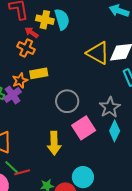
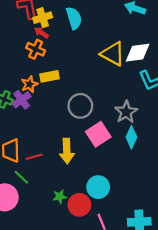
yellow cross: (45, 20) -> (43, 18), moved, turned -30
red line: (22, 172) -> (34, 157), moved

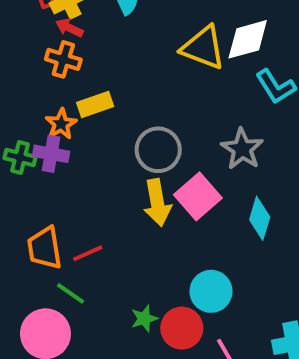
purple cross: (22, 100) -> (51, 154), turned -36
cyan diamond: (131, 137) -> (260, 218), moved
yellow arrow: (67, 151) -> (157, 203), moved

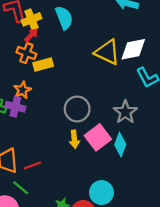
red arrow: (69, 28) -> (31, 35), turned 104
yellow rectangle: (95, 104) -> (43, 65), moved
yellow arrow: (157, 203) -> (74, 139), size x0.7
cyan diamond: (260, 218) -> (120, 145), moved

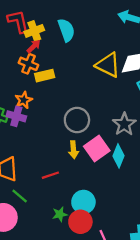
red line: (32, 165) -> (50, 175), moved
cyan circle: (101, 193) -> (83, 202), moved

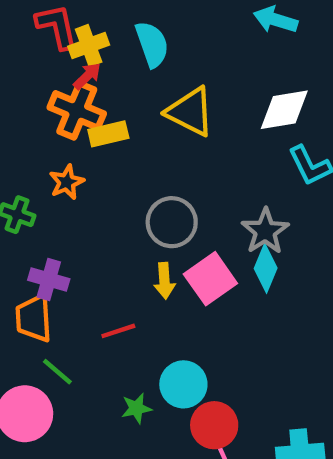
orange cross: (28, 64) -> (77, 111), size x1.4
yellow triangle: (108, 65) -> (190, 112), moved
purple cross: (16, 116) -> (49, 280), moved
cyan diamond: (119, 156) -> (266, 268), moved
red circle: (80, 222) -> (214, 425), moved

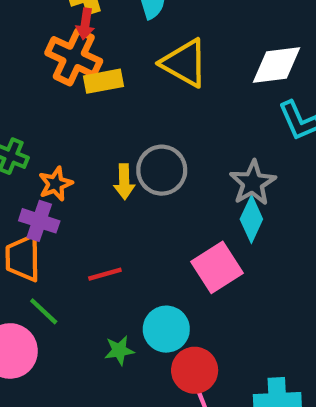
red arrow: (87, 76) -> (85, 24), turned 140
orange star: (67, 182) -> (55, 184), moved
pink square: (210, 279) -> (217, 267), moved
yellow arrow: (164, 281) -> (124, 182), moved

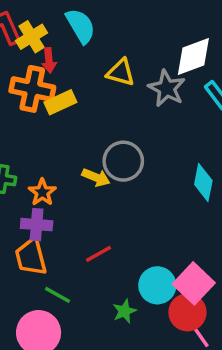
red arrow: (85, 24) -> (49, 60), moved
yellow triangle: (185, 63) -> (121, 72), size x0.7
yellow arrow: (124, 182) -> (96, 177), turned -52
gray star: (253, 183) -> (167, 88), moved
pink square: (217, 267) -> (194, 283), moved

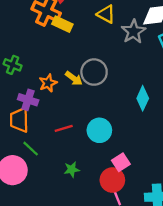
yellow rectangle: (60, 102) -> (62, 24), turned 36
orange star: (42, 192) -> (48, 83), moved
pink square: (194, 283) -> (121, 162), size x0.7
cyan circle: (157, 285) -> (99, 130), moved

